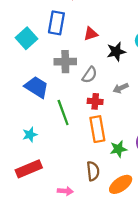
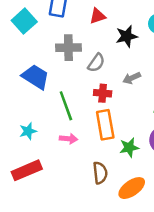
pink arrow: (65, 191) -> (68, 139), moved

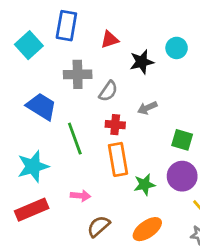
cyan star: (28, 131) -> (33, 166), size x1.6
pink arrow: (68, 139) -> (80, 196), moved
brown semicircle: (100, 173) -> (99, 226), moved, turned -125

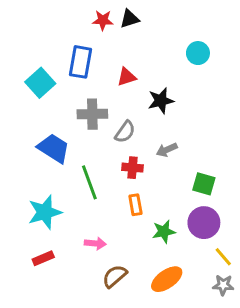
cyan circle: (177, 48) -> (198, 53), moved
orange rectangle: (118, 159) -> (135, 205), size x0.6
red rectangle: (32, 210) -> (43, 258), size x0.6

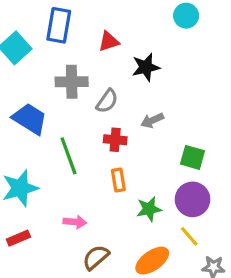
yellow line: (223, 257) -> (189, 236), moved

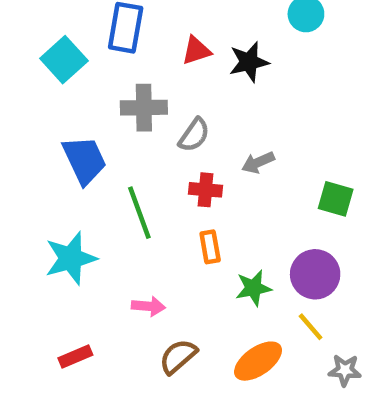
black star: (146, 67) -> (249, 62), moved
blue trapezoid: (30, 119) -> (84, 160), turned 33
green square: (193, 157) -> (336, 199), moved
red rectangle: (18, 238) -> (75, 356), moved

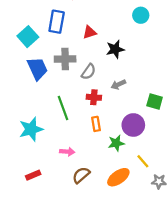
black star: (249, 62) -> (115, 49), moved
blue trapezoid: (84, 160) -> (37, 69), moved
purple circle: (315, 274) -> (133, 125), moved

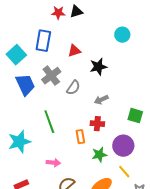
gray cross: (65, 59) -> (51, 76), turned -36
red cross: (94, 97) -> (97, 124), moved
purple circle: (133, 125) -> (123, 146), moved

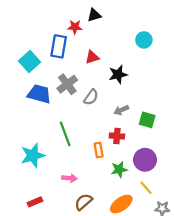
red star: (58, 13) -> (75, 27), moved
blue trapezoid: (25, 85) -> (39, 94), turned -50
green square: (135, 116) -> (147, 120), moved

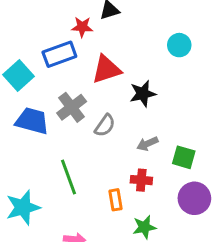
blue rectangle: (59, 46) -> (59, 54), turned 60
red triangle: (92, 57) -> (106, 69), size x1.5
purple circle: (145, 160) -> (194, 198), moved

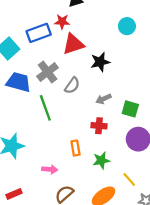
red star: (82, 27) -> (62, 22), moved
green line: (68, 177) -> (45, 108), moved
orange rectangle: (116, 200) -> (76, 148), moved

